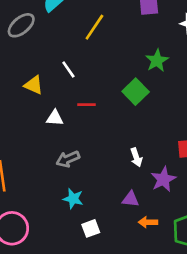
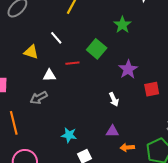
green square: (136, 92) -> (97, 49), moved
gray arrow: (68, 159) -> (39, 98), moved
purple star: (163, 179) -> (128, 69), moved

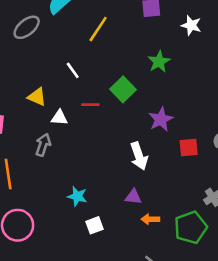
yellow triangle: (31, 52) -> (37, 97), moved
gray arrow: (39, 98) -> (43, 145), turned 132
white arrow: (114, 99) -> (139, 156), size x1.5

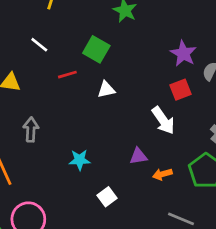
white triangle: (59, 118) -> (106, 90), moved
purple star: (161, 119) -> (183, 54), moved
white arrow: (139, 156) -> (163, 120), moved
cyan star: (77, 196) -> (80, 160), moved

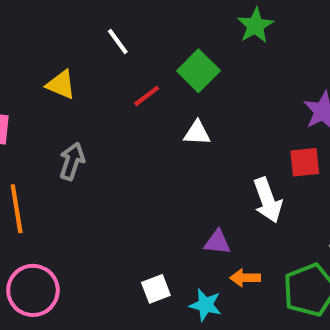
red line: (67, 75) -> (147, 96), turned -36
cyan star: (80, 160) -> (205, 305), moved

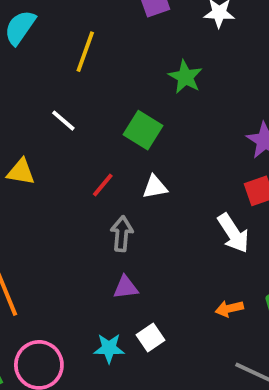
red line: (147, 96) -> (103, 185), moved
gray arrow: (72, 161) -> (122, 234), moved
purple triangle: (217, 242) -> (126, 287), moved
cyan star: (205, 305) -> (109, 348), moved

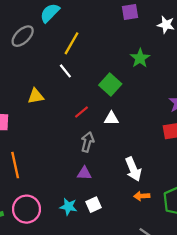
yellow line: (85, 52) -> (72, 43), moved
yellow triangle: (21, 172) -> (36, 96), turned -30
white arrow: (233, 233) -> (133, 169), moved

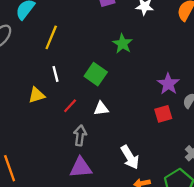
white line: (65, 71) -> (56, 74), moved, turned 32
yellow triangle: (36, 96) -> (36, 95), moved
purple triangle: (84, 173) -> (81, 168), size x1.5

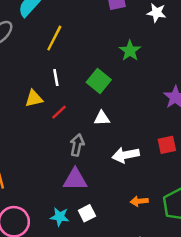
red line: (70, 106) -> (59, 112), moved
red square: (163, 114) -> (167, 145), moved
white arrow: (130, 157) -> (126, 155), moved, turned 105

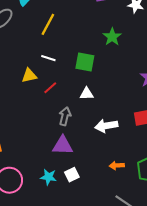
white line: (56, 78) -> (48, 58), turned -64
green square: (99, 81) -> (85, 62), turned -30

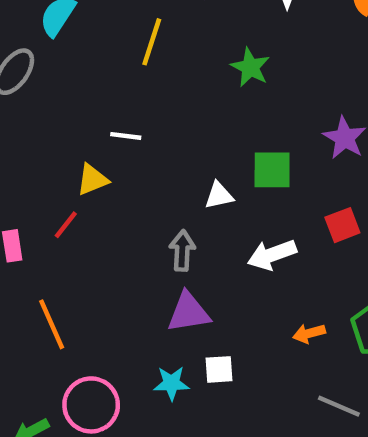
yellow line: (48, 24) -> (152, 42), moved
green square: (85, 62) -> (272, 170), moved
red line: (50, 88) -> (66, 225), moved
white square: (72, 175) -> (219, 369), turned 32

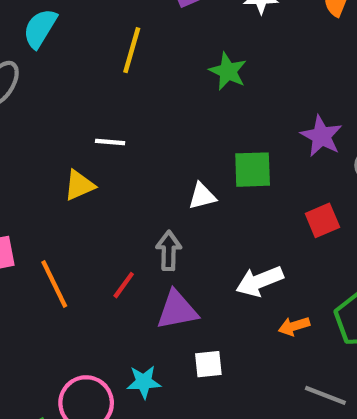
red line: (66, 225) -> (124, 285), moved
white arrow: (272, 255) -> (260, 281), moved
orange line: (52, 324) -> (54, 284), moved
cyan star: (171, 383) -> (144, 382), moved

